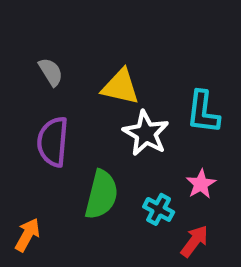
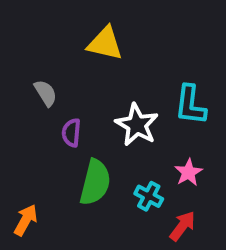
gray semicircle: (51, 72) -> (46, 93), moved
yellow triangle: (120, 87) -> (105, 43), moved
purple semicircle: (53, 142) -> (71, 133), moved, size x0.6

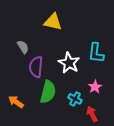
purple semicircle: (71, 133) -> (36, 67), size x1.5
orange arrow: (26, 220) -> (16, 102), moved, turned -84
red arrow: (182, 226) -> (92, 114), turned -63

